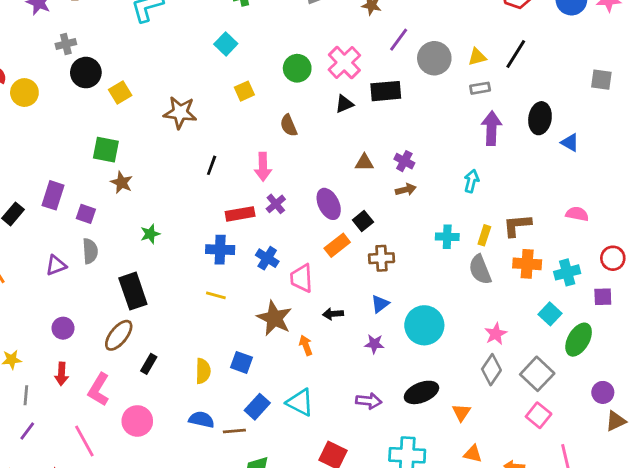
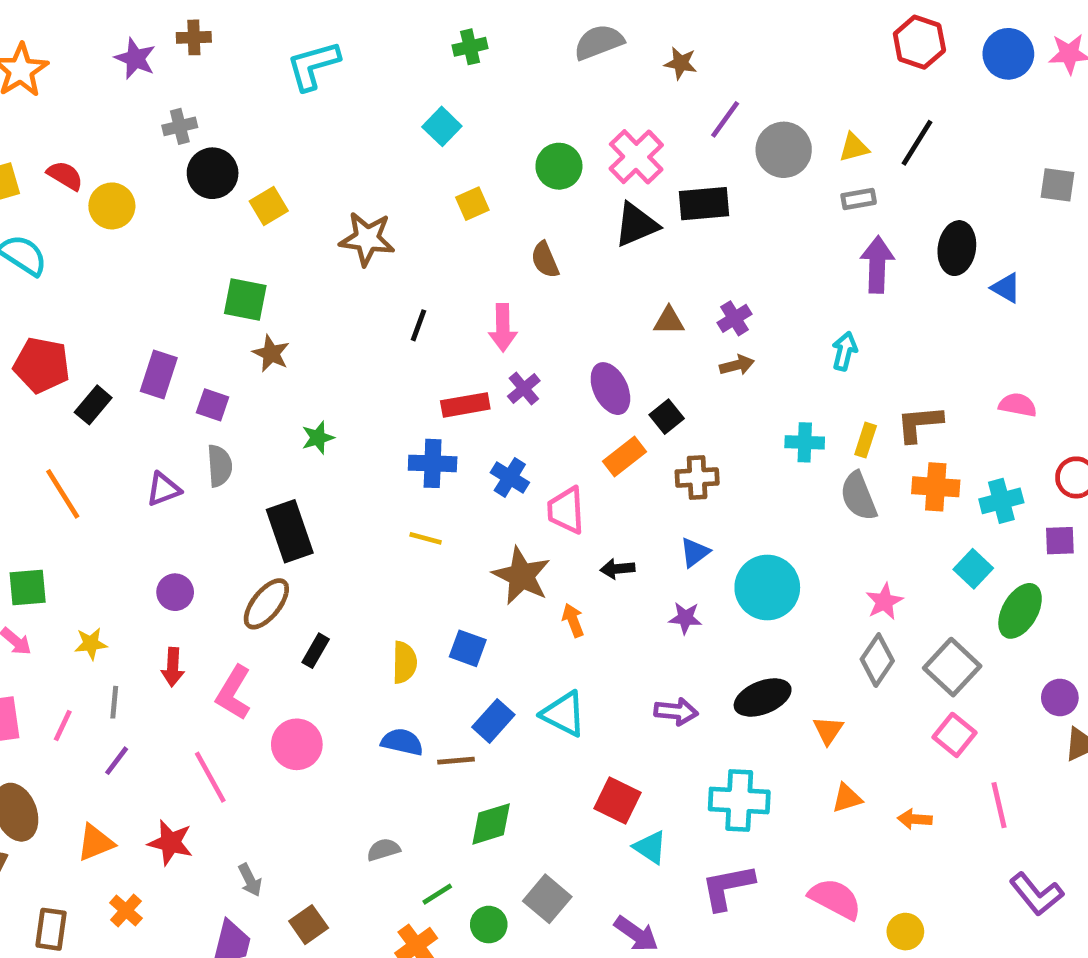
black triangle: (344, 104) -> (636, 225), size x1.5
purple cross: (404, 161) -> (735, 318), turned 30
orange triangle: (473, 454) -> (847, 798), turned -30

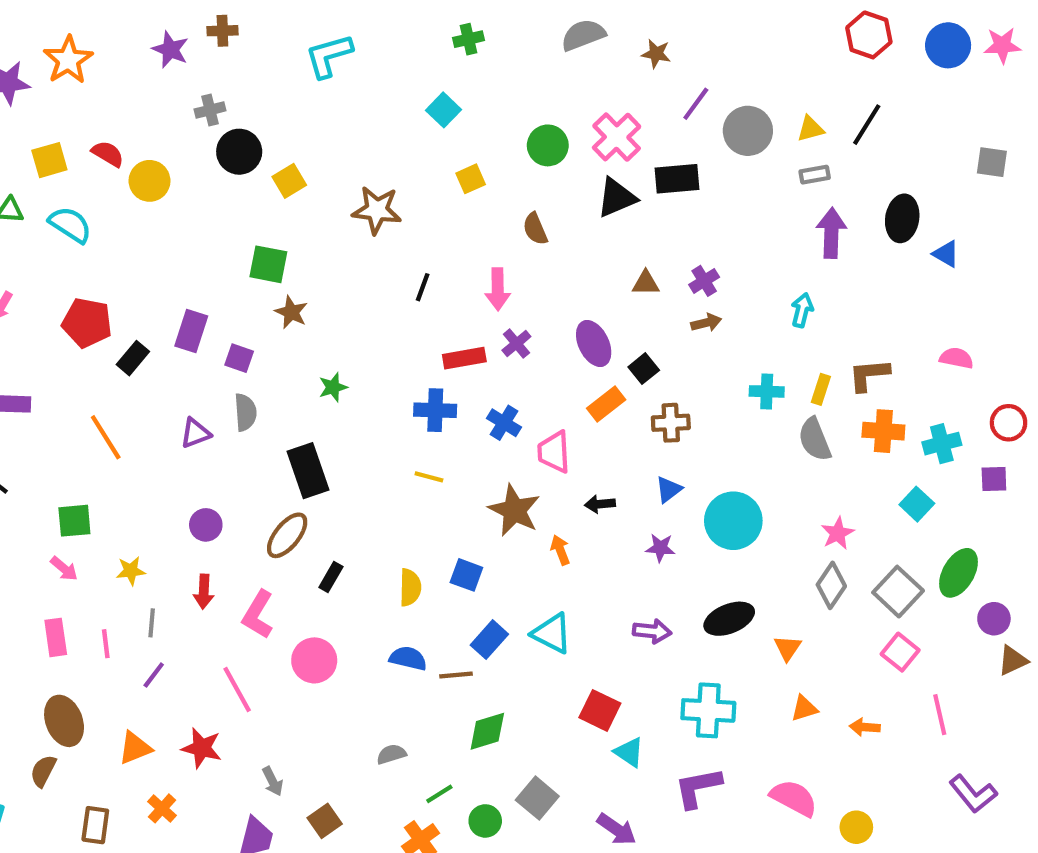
green ellipse: (1020, 611) -> (958, 573), moved
pink line: (63, 726) -> (106, 644), turned -32

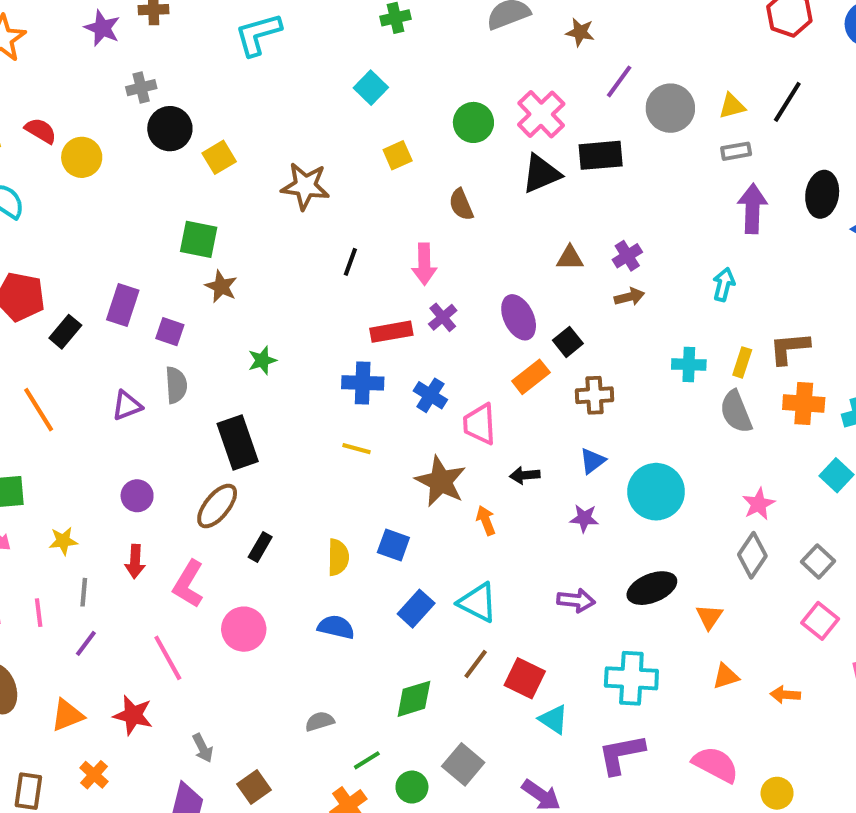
gray square: (898, 592) -> (818, 561), size x0.7
brown line: (456, 675) -> (476, 664), moved, turned -48

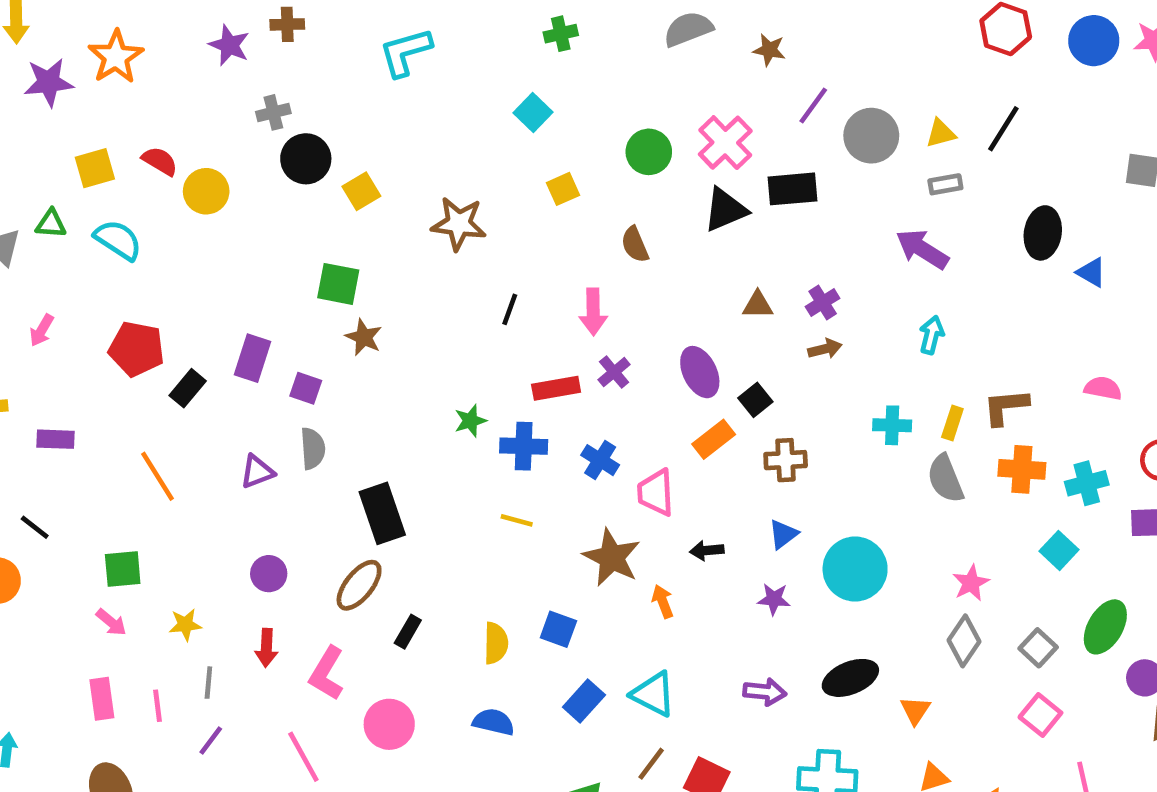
purple arrow: (752, 209) -> (922, 249), moved, turned -60
green star: (262, 360) -> (470, 421), moved

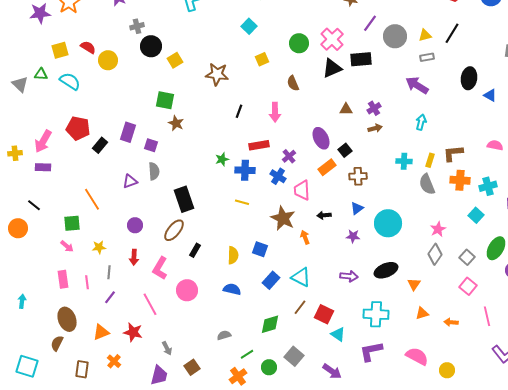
pink arrow: (42, 330) -> (43, 141), moved, size x1.6
purple cross: (614, 372) -> (289, 156), moved
orange line: (157, 476) -> (92, 199), moved

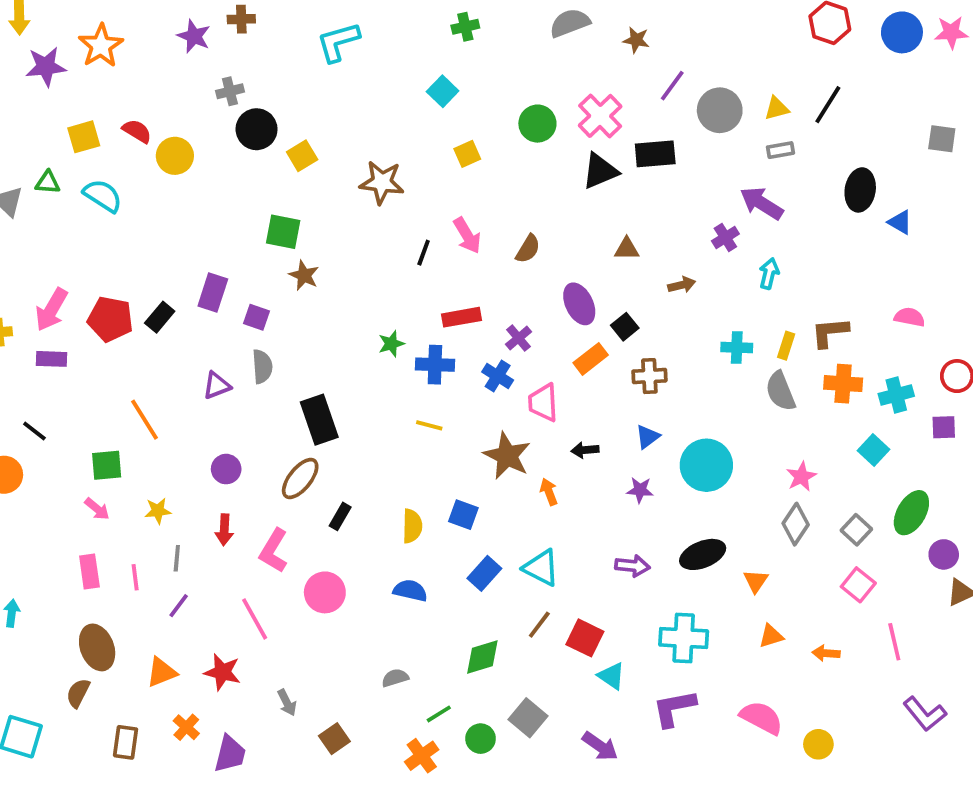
brown semicircle: (293, 83) -> (528, 249), moved, turned -126
purple cross: (374, 108) -> (725, 237), moved
pink arrow: (275, 112) -> (467, 236), moved, turned -30
red pentagon: (78, 128) -> (110, 319), moved
purple trapezoid: (159, 375) -> (230, 754), moved

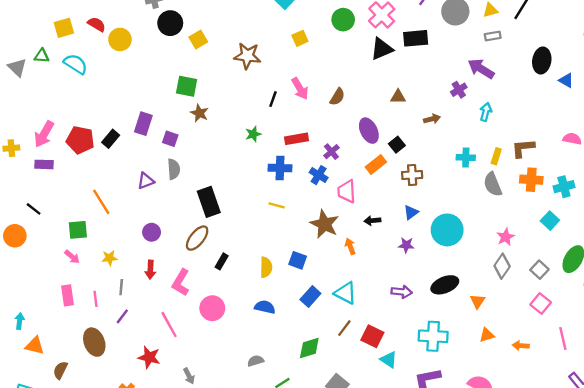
green star: (391, 344) -> (253, 134), moved
brown ellipse: (97, 647) -> (94, 342), moved
orange triangle: (162, 672) -> (35, 346), moved, turned 36

